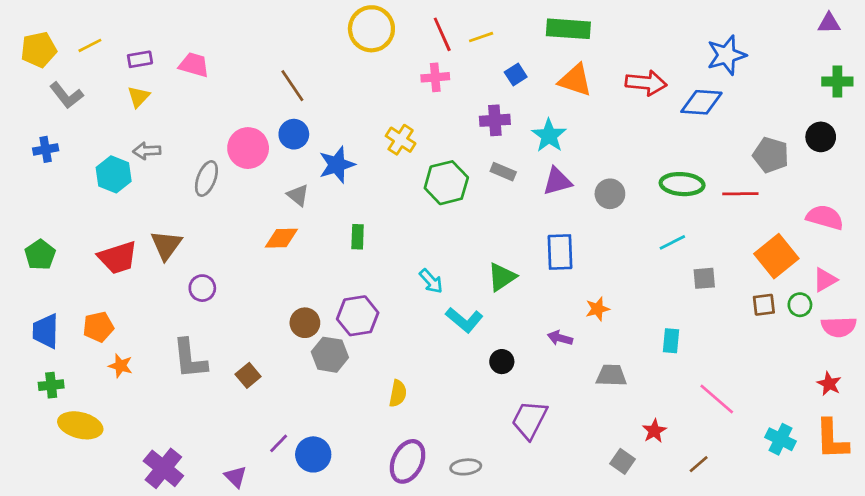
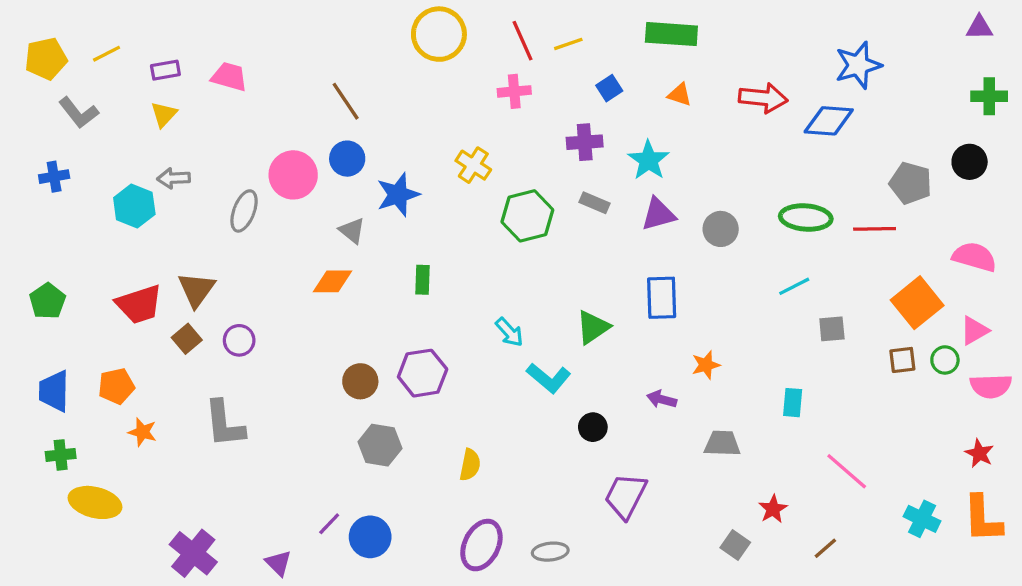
orange triangle: (575, 80) -> (680, 95), size x0.6
gray hexagon: (330, 355) -> (380, 445), moved
brown square: (248, 375) -> (187, 339), moved

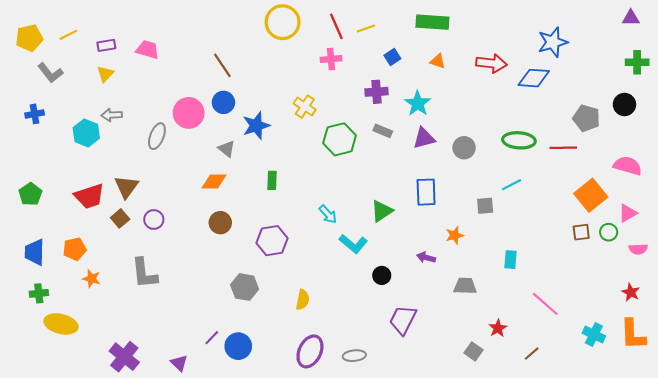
gray square: (832, 329) -> (485, 206), moved
brown circle: (360, 381) -> (220, 223), moved
pink semicircle: (991, 386) -> (638, 249), size x0.7

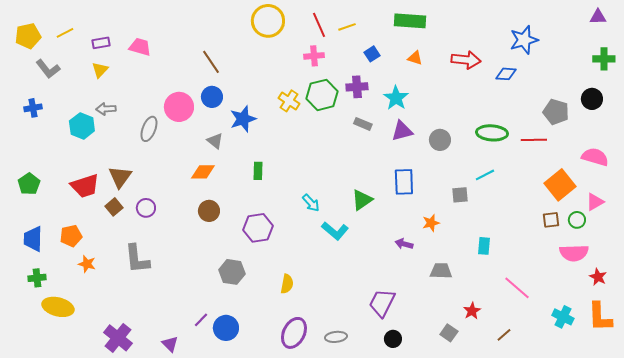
blue diamond: (534, 78) -> (506, 74), size x0.7
green hexagon: (340, 139) -> (322, 95), moved
pink semicircle: (638, 249) -> (574, 253), moved, size x1.6
black circle: (382, 275) -> (393, 339), moved

